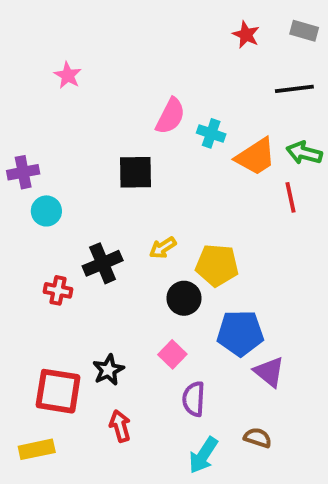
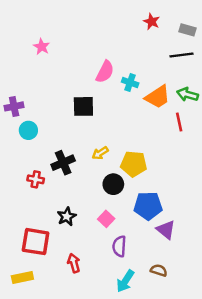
gray rectangle: (304, 31) -> (187, 30), moved
black star: (108, 370) -> (67, 216), moved

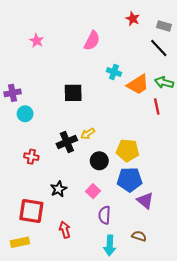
black line: (182, 55) -> (159, 48), turned 54
pink semicircle: (105, 72) -> (92, 41), moved
black cross: (63, 163) -> (67, 142), moved
yellow pentagon: (134, 164) -> (127, 150), moved
cyan arrow: (125, 281) -> (110, 245), turned -30

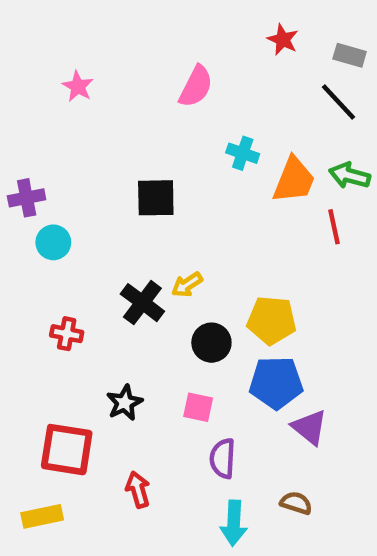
orange trapezoid: (138, 85) -> (294, 180), turned -35
black cross: (67, 142) -> (142, 303), turned -30
pink square: (93, 191) -> (198, 407), turned -32

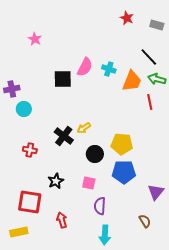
pink semicircle: (196, 86) -> (85, 67), moved
black line: (338, 102) -> (149, 57), moved
black square: (156, 198) -> (63, 79), moved
purple triangle: (309, 427) -> (156, 192), moved, turned 30
brown semicircle: (296, 503) -> (145, 221), moved, turned 40

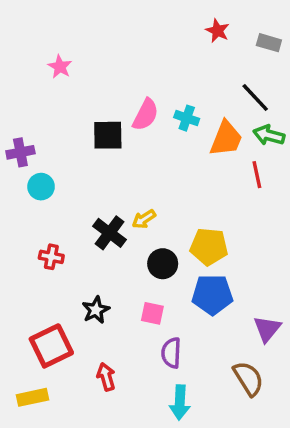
red square: (30, 202) -> (51, 346), turned -35
brown semicircle: (145, 221) -> (248, 378), size x1.5

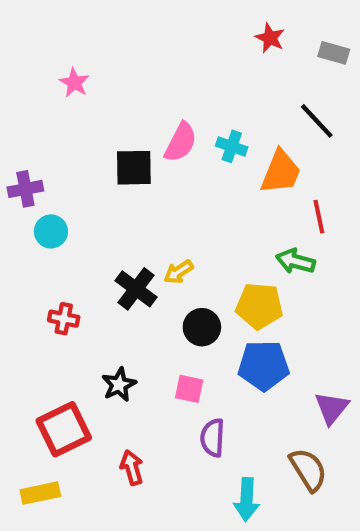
green arrow: (269, 135) -> (295, 261), moved
cyan arrow: (180, 402) -> (247, 499), moved

